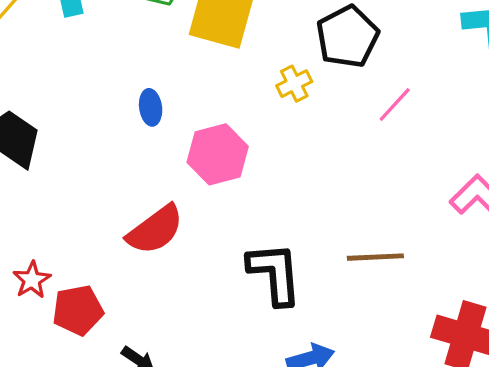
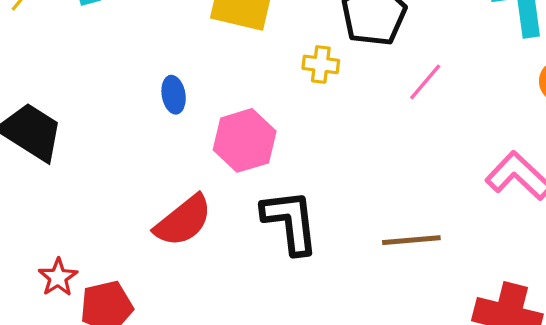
yellow cross: (294, 84) -> (321, 64), turned 36
black L-shape: (275, 274) -> (290, 222), moved

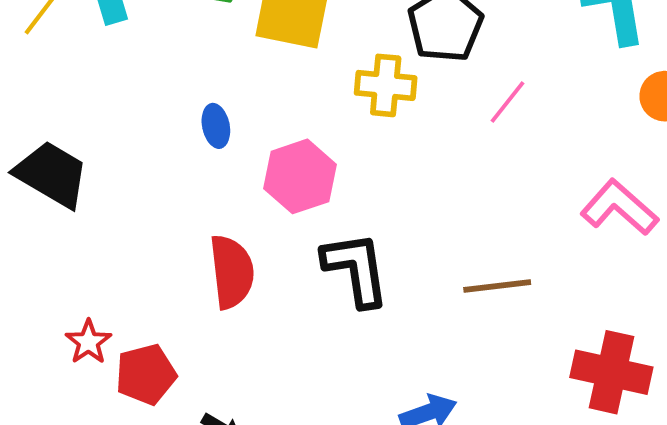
yellow cross: (321, 64) -> (386, 85), size x1.4
red semicircle: (183, 221) -> (232, 272), turned -56

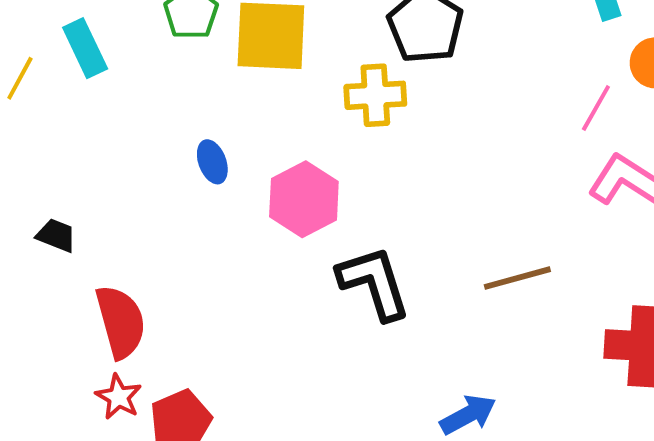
pink line: (507, 102) -> (596, 108), moved
black trapezoid: (52, 174) -> (56, 235), size x0.5
red semicircle: (232, 272) -> (121, 322), moved

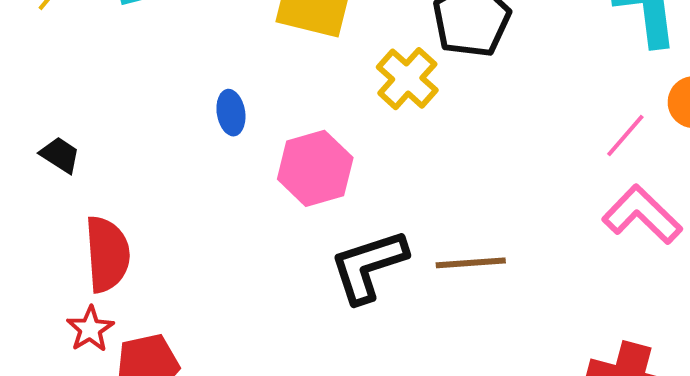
yellow cross: (375, 95) -> (407, 79), turned 34
brown line: (517, 278) -> (471, 263), moved
black L-shape: (374, 283) -> (369, 266), turned -102

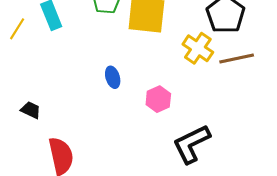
pink hexagon: (315, 168) -> (158, 99), size x0.7
brown line: (471, 263) -> (237, 59), moved

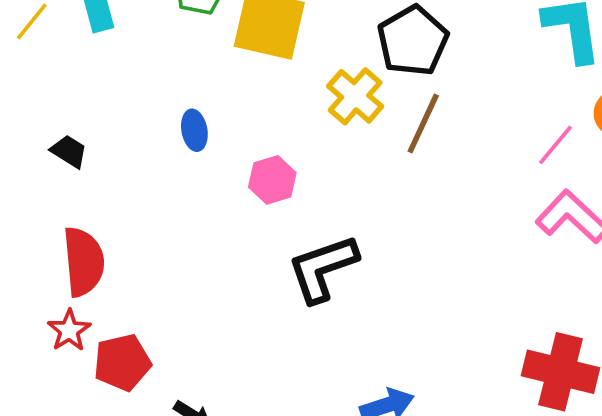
brown line: (237, 59) -> (423, 124), turned -60
black trapezoid: (31, 110) -> (69, 151), moved

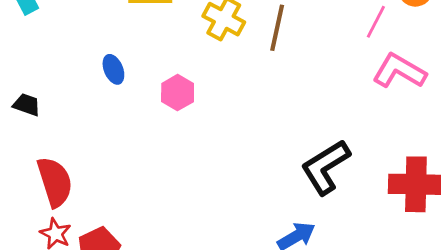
black L-shape: (323, 268) -> (326, 167), moved

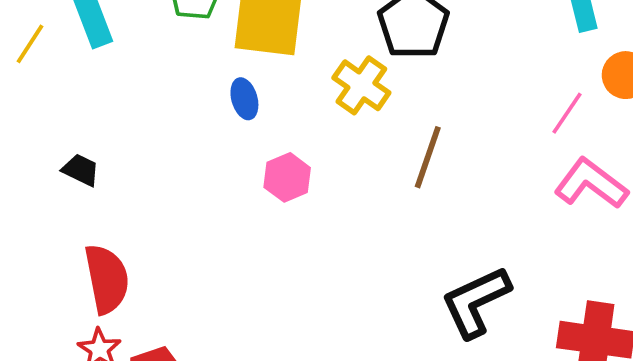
brown line: (277, 28) -> (428, 157), moved
blue ellipse: (113, 69) -> (244, 99), moved

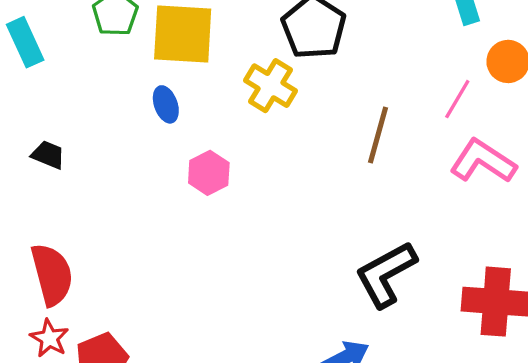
brown line: (428, 157) -> (378, 135), moved
black trapezoid: (81, 170) -> (48, 155), moved

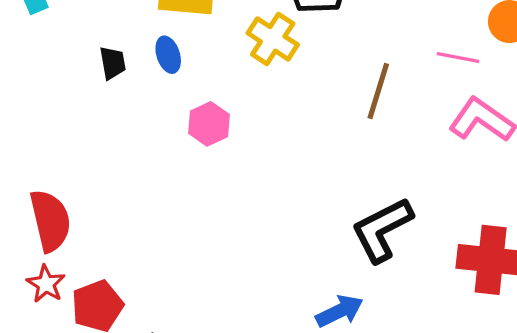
pink line: (457, 99) -> (458, 57), turned 69
black trapezoid: (48, 155) -> (113, 63), moved, turned 56

